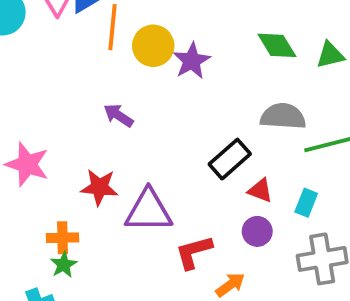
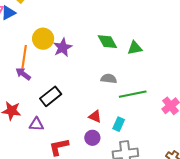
orange line: (112, 27) -> (24, 57), moved
gray semicircle: (283, 116) -> (109, 79), size x0.7
black rectangle: (230, 159) -> (51, 96), moved
purple triangle: (148, 211) -> (36, 124), size x0.6

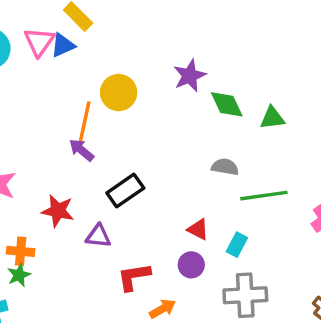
purple star: (63, 47) -> (190, 76), moved

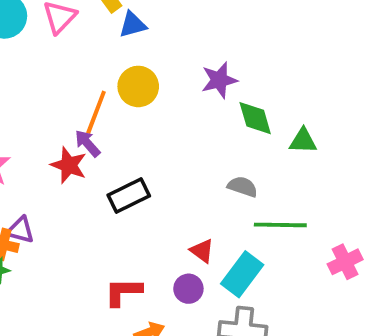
blue triangle: (63, 45) -> (133, 25), moved
red star: (58, 211) -> (69, 165), moved
purple triangle: (98, 236) -> (20, 230), moved
cyan rectangle: (237, 245) -> (242, 274), size x1.6

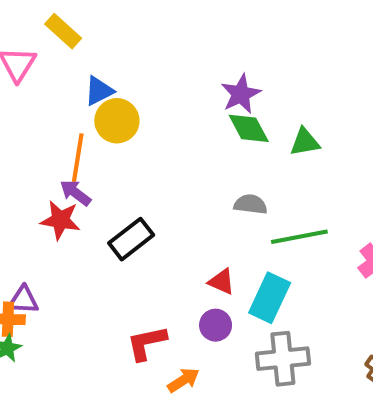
blue triangle: (133, 25) -> (99, 91), moved
purple star: (219, 80) -> (241, 94), moved

